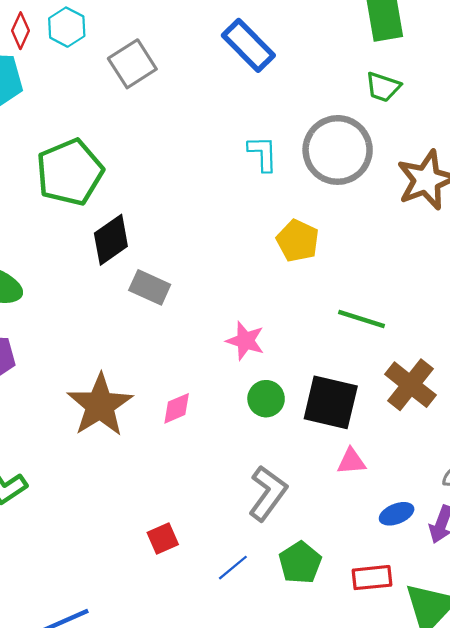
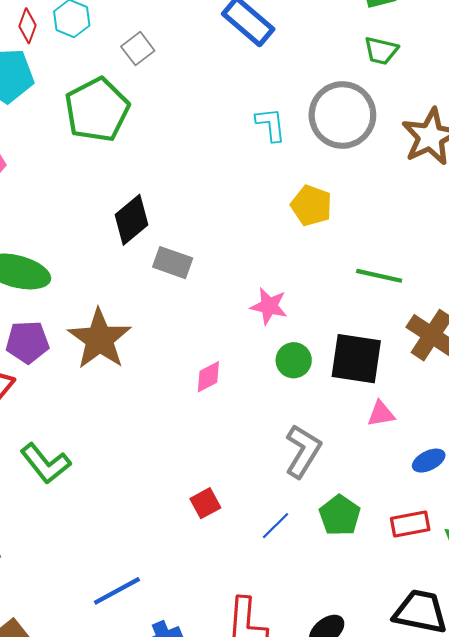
gray square: (132, 64) -> (138, 49), size x0.7
green pentagon: (70, 172) -> (97, 110), moved
brown star: (100, 405) -> (100, 339), moved

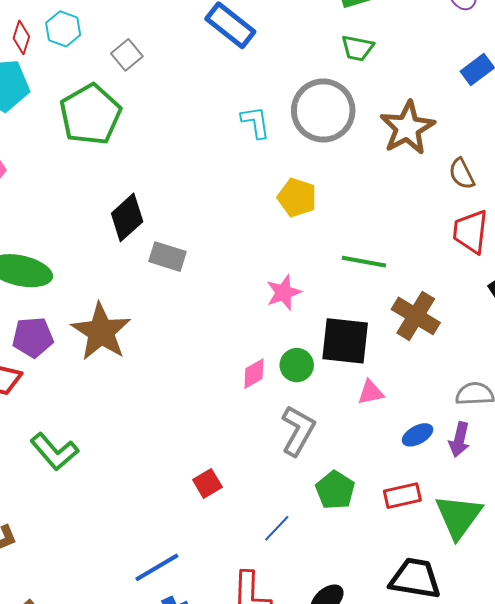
pink star: (269, 306) -> (284, 292), moved, turned -30
green circle: (294, 360) -> (297, 365), moved
pink diamond: (208, 377) -> (254, 374), moved
blue line: (275, 526) -> (277, 528), moved
blue line: (117, 591) -> (157, 567), moved

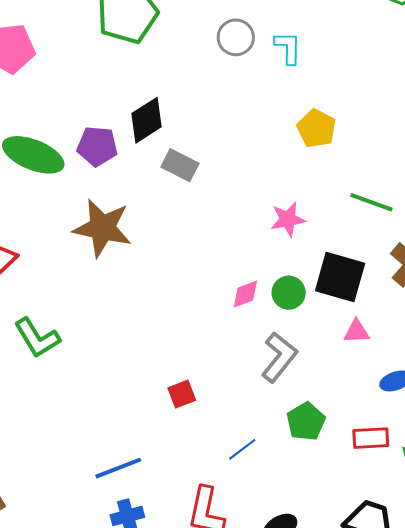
gray circle: (323, 110) -> (236, 37), moved, size x0.6
brown star: (101, 332) -> (102, 228), turned -30
purple pentagon: (33, 337) -> (97, 146), moved

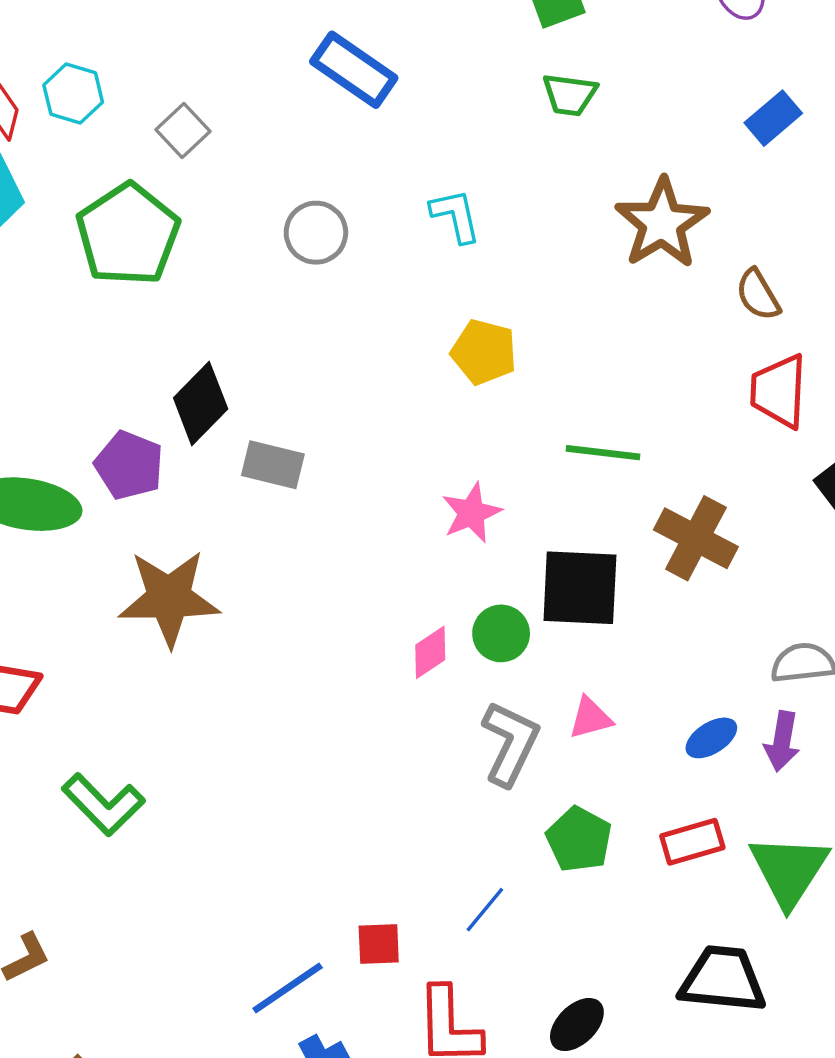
cyan L-shape: (288, 48) -> (456, 216), moved
purple pentagon: (97, 146) -> (129, 465), turned 30
pink triangle: (357, 332) -> (590, 718), moved
red square: (182, 394) -> (379, 944), moved, turned 32

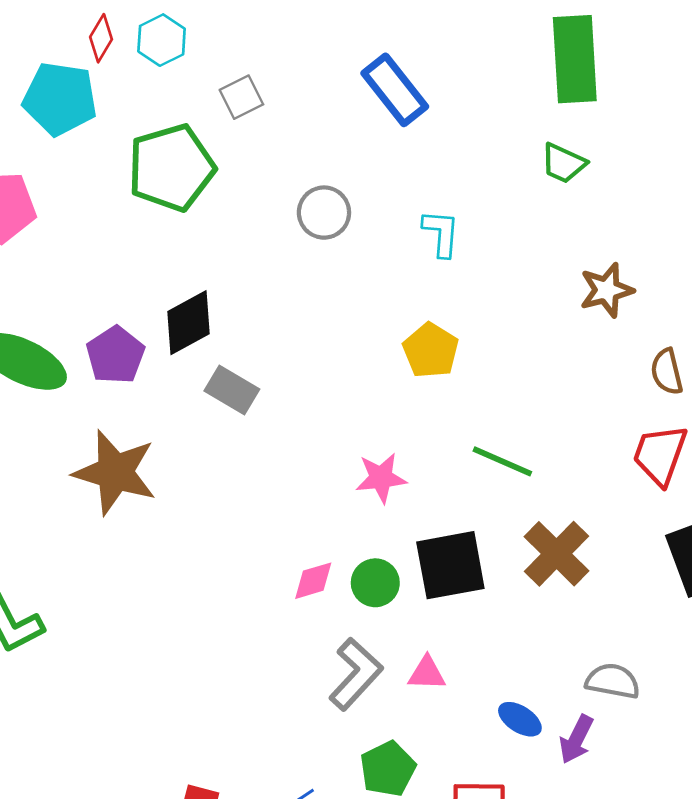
brown star: (662, 223) -> (607, 290), size x0.7
black square: (580, 588) -> (450, 565), turned -30
blue ellipse: (711, 738) -> (520, 719), turned 48

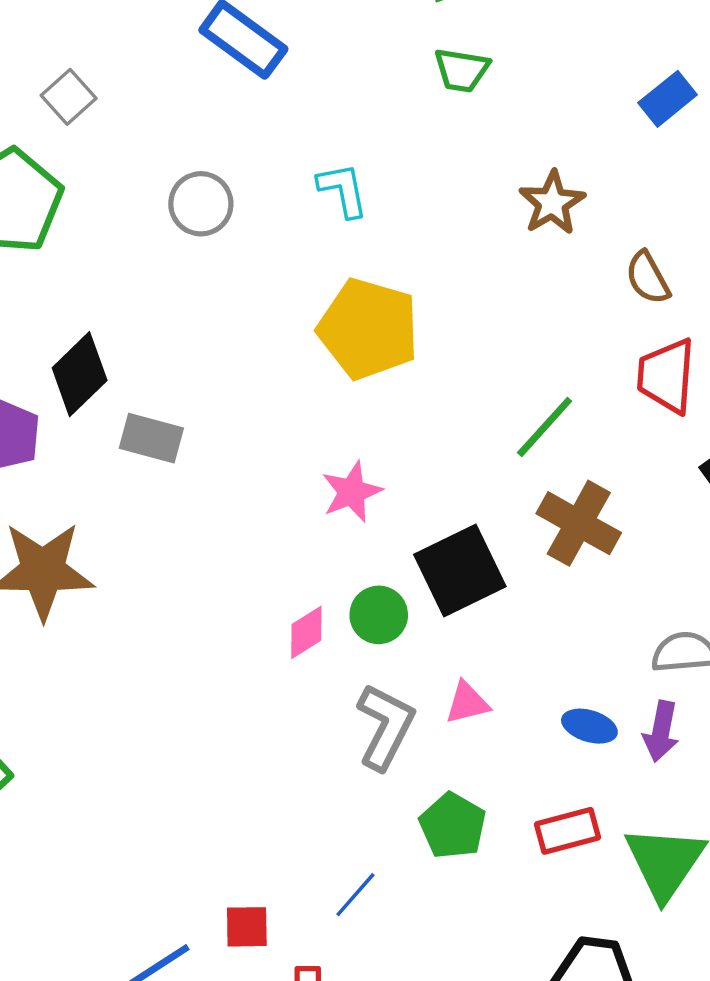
yellow pentagon: (431, 351) -> (368, 329), size x1.5
green line: (502, 461) -> (545, 427), moved, turned -56

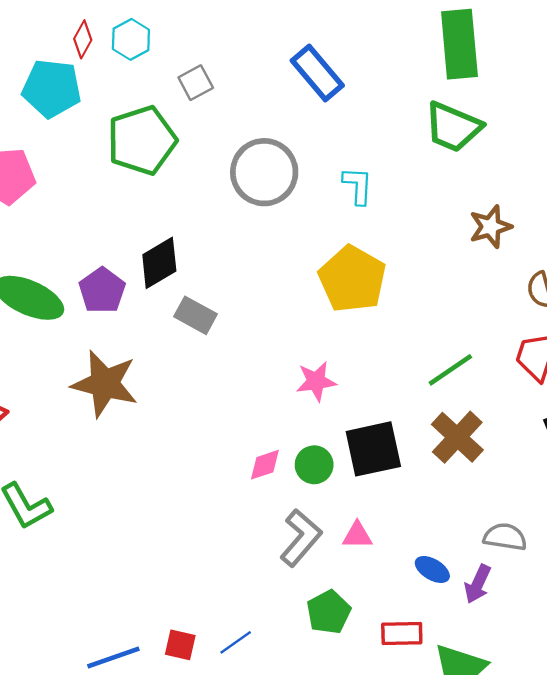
green trapezoid: (462, 70) -> (453, 127), size x1.6
gray circle: (201, 204) -> (264, 172), size x1.6
blue line: (355, 895) -> (236, 642), moved

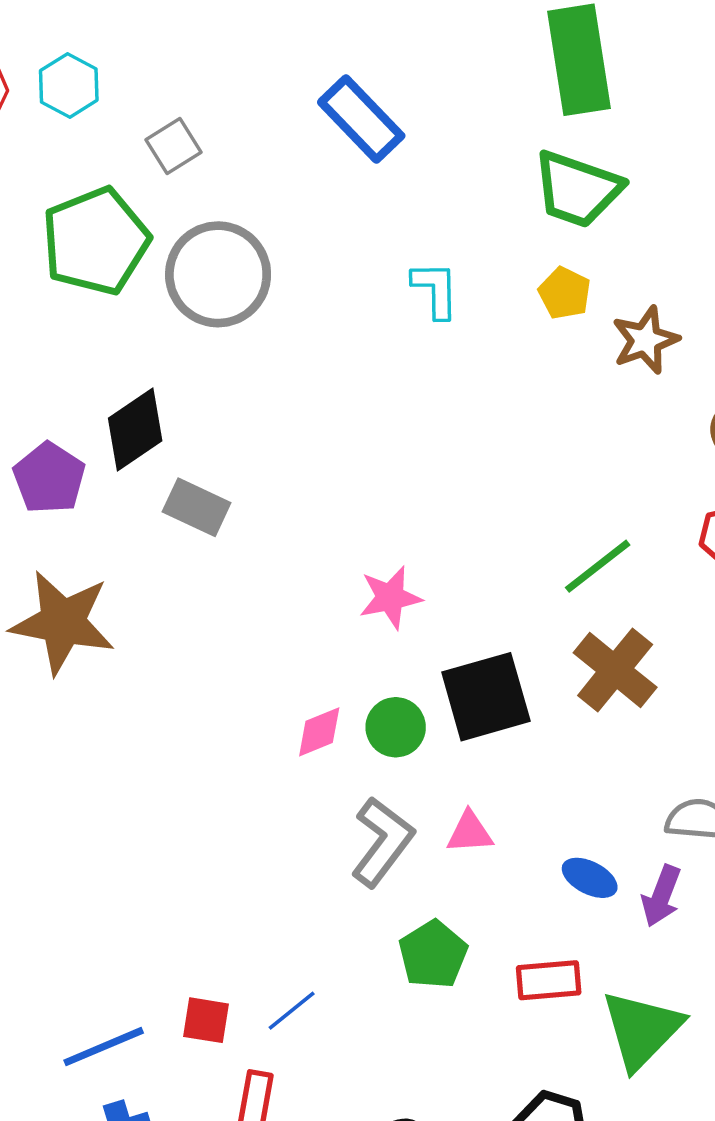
gray circle: (264, 172) -> (218, 274), moved
yellow pentagon: (352, 279) -> (565, 293), moved, size x0.5

